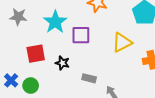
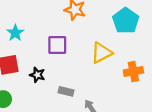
cyan star: (55, 22) -> (15, 33), moved, size x0.7

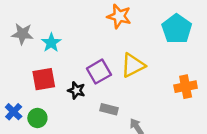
purple square: (57, 45) -> (99, 72), moved, turned -30
yellow triangle: (101, 53) -> (133, 65), moved

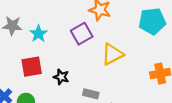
cyan pentagon: (177, 29) -> (152, 21), turned 30
purple square: (99, 72) -> (82, 34), moved

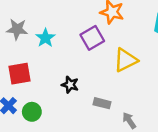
red square: (32, 67) -> (20, 74), moved

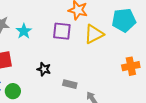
purple square: (92, 38) -> (62, 31), turned 36
yellow triangle: (125, 60) -> (94, 34), moved

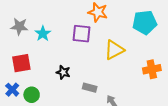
yellow triangle: (94, 34) -> (114, 50), moved

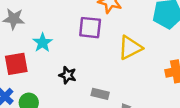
cyan star: (43, 34) -> (43, 43), moved

